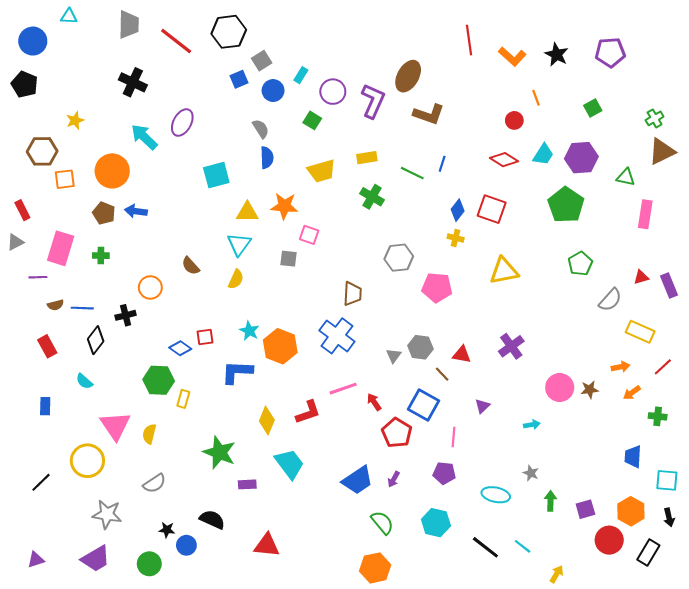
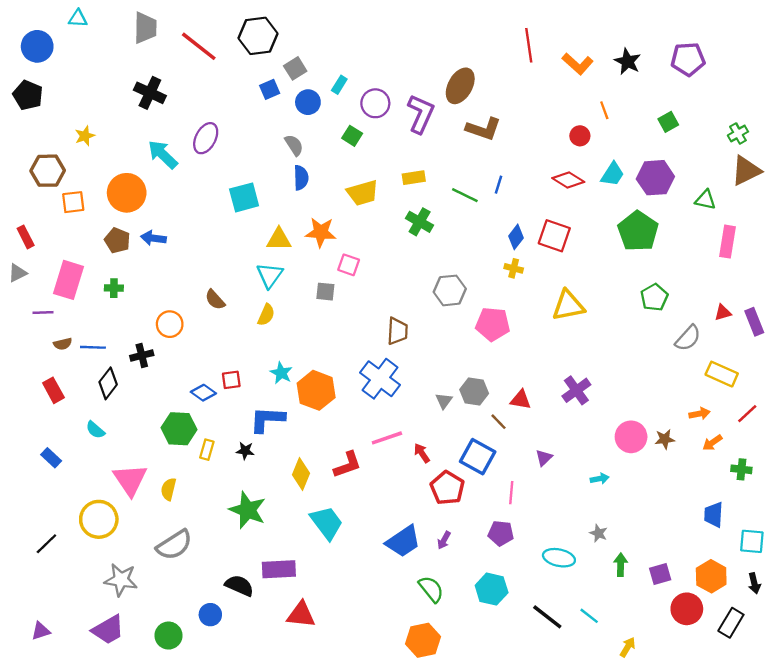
blue rectangle: (45, 406) -> (51, 458), turned -48
gray semicircle: (154, 483) -> (174, 545), size x1.4
purple rectangle: (247, 484) -> (279, 569), moved, size x1.6
black star: (167, 530) -> (245, 451), moved

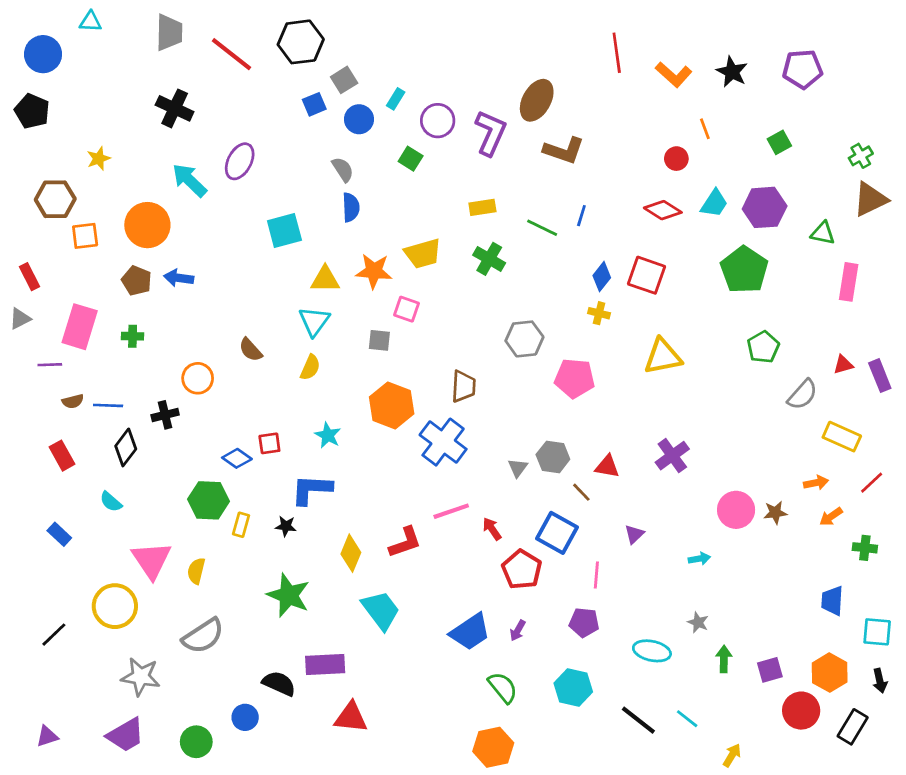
yellow trapezoid: (363, 193) -> (423, 254), moved
orange hexagon: (316, 390) -> (392, 405), moved

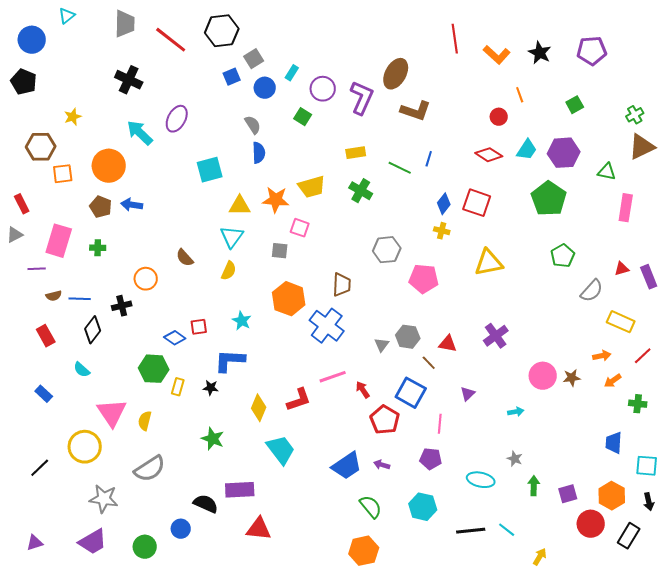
cyan triangle: (90, 22) -> (67, 16), turned -42
green star: (288, 595) -> (213, 439), size x0.7
purple arrow: (518, 631) -> (382, 465), turned 77
black line: (638, 720) -> (471, 531), turned -44

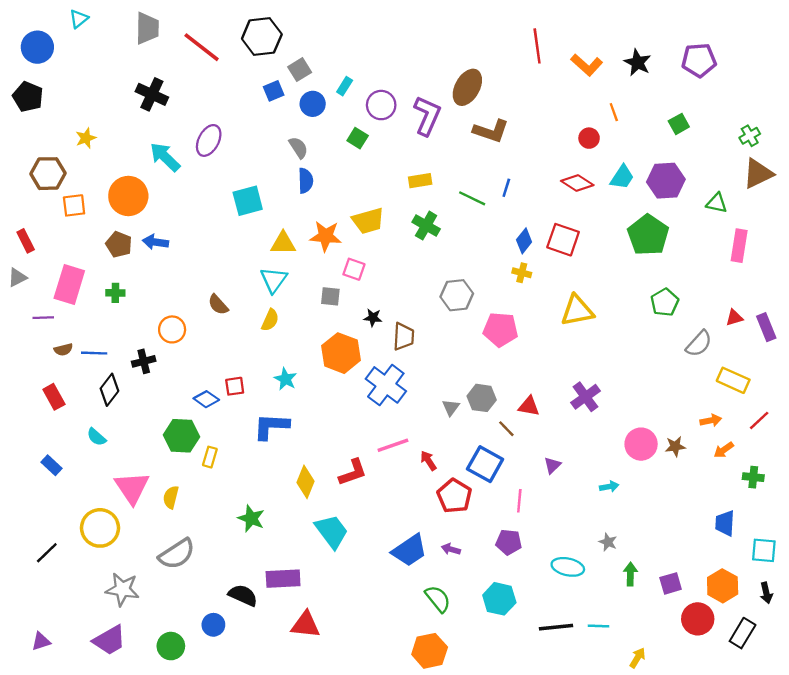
black star: (211, 388) -> (373, 318), moved
cyan line: (507, 530) -> (598, 626), turned -36

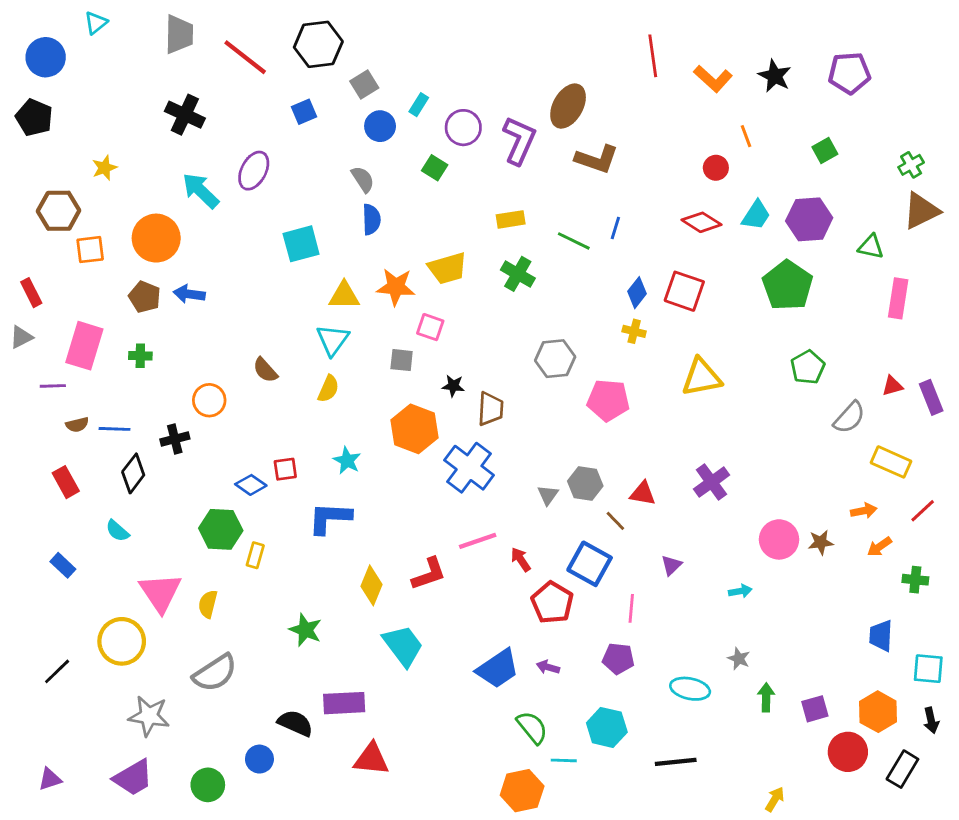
blue square: (274, 91) -> (304, 112), moved
cyan line: (598, 626) -> (564, 760), moved

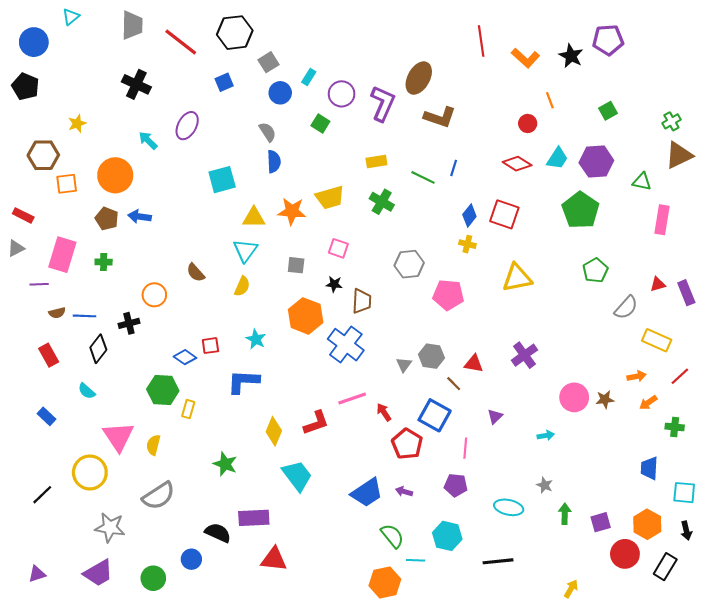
purple pentagon: (849, 73) -> (608, 40), moved
cyan arrow: (201, 191) -> (148, 140), size x0.7
red rectangle: (31, 293) -> (23, 215), turned -36
pink square: (430, 327) -> (338, 248), moved

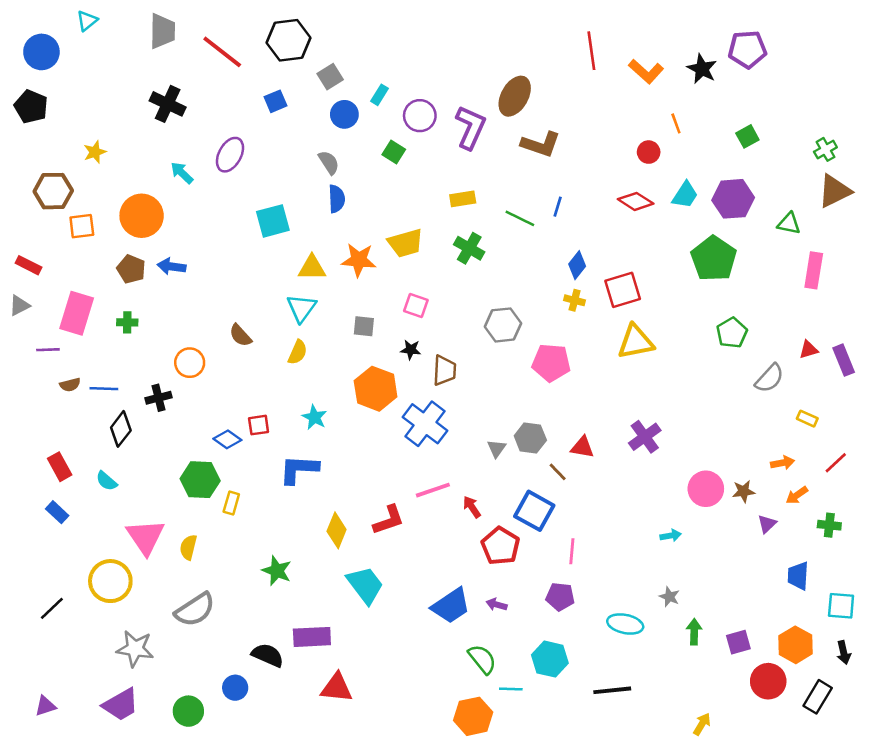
red square: (504, 214) -> (623, 290), moved, turned -36
yellow rectangle: (657, 340) -> (807, 419), size x0.6
red rectangle: (49, 355) -> (60, 467), moved
purple triangle: (495, 416) -> (767, 524), moved

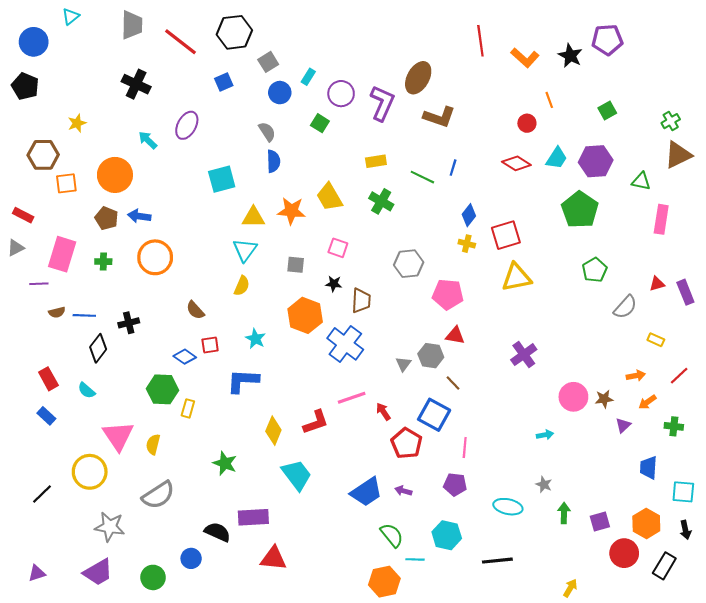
yellow trapezoid: (405, 243) -> (329, 197), turned 76
brown semicircle: (240, 335) -> (195, 310), moved
orange circle: (190, 363) -> (155, 257), moved, size x1.4
red triangle: (582, 447) -> (455, 336), moved

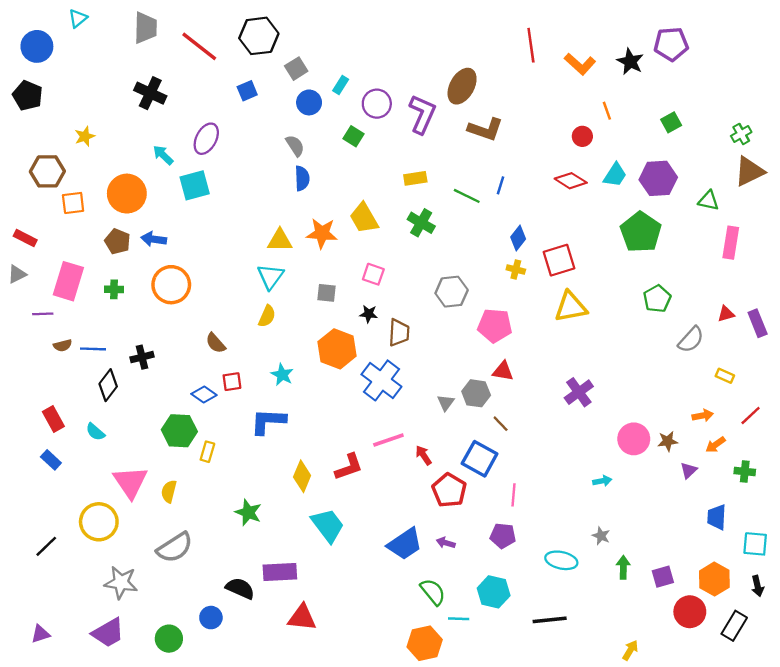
cyan square: (222, 179) -> (195, 185), moved

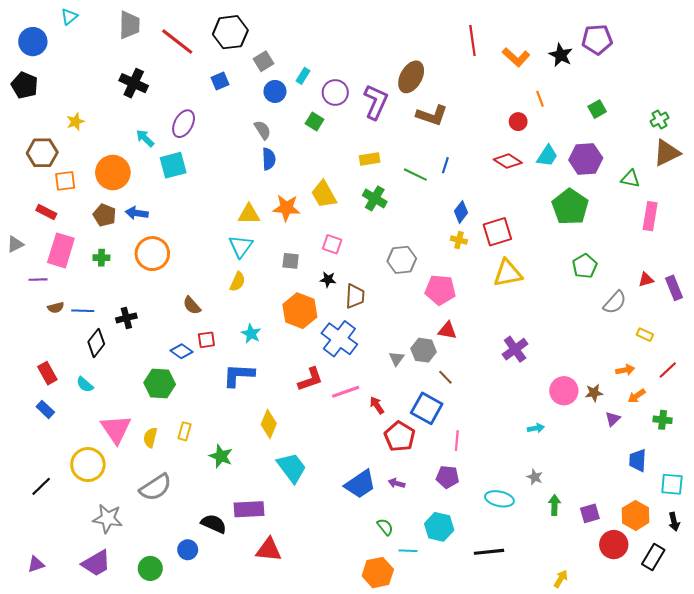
red rectangle: (25, 238) -> (46, 212), moved
yellow rectangle: (207, 452) -> (185, 431), moved
red L-shape: (349, 467) -> (310, 379), moved
green semicircle: (433, 592) -> (385, 527), size x0.7

